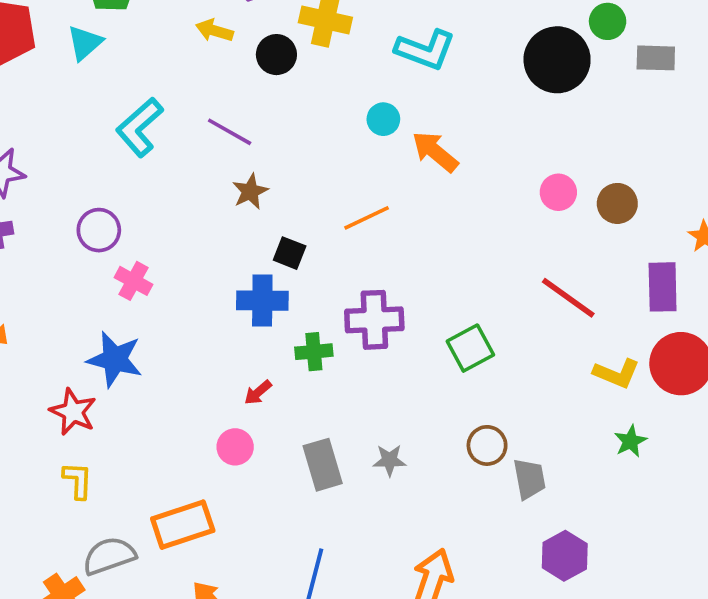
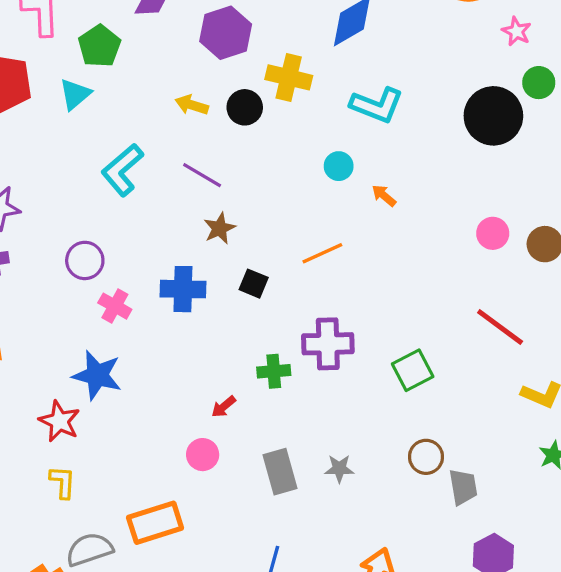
yellow arrow: (214, 31) -> (192, 105), moved
orange arrow: (435, 152) -> (384, 196), size x0.6
blue cross: (262, 301) -> (183, 289), moved

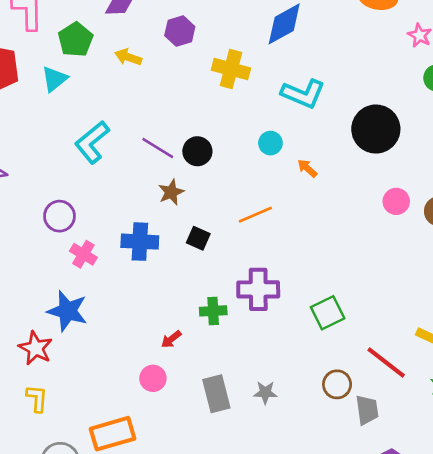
purple hexagon: (226, 33) -> (180, 31), size x0.7
yellow arrow: (192, 105) -> (128, 57), moved
black circle: (245, 107) -> (197, 151), moved
black circle: (493, 116) -> (376, 129), moved
red line: (500, 327) -> (386, 363), moved

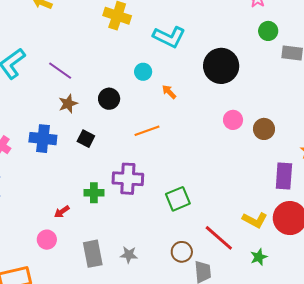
black circle: (197, 151) -> (109, 99), moved
orange line: (255, 215) -> (147, 131), moved

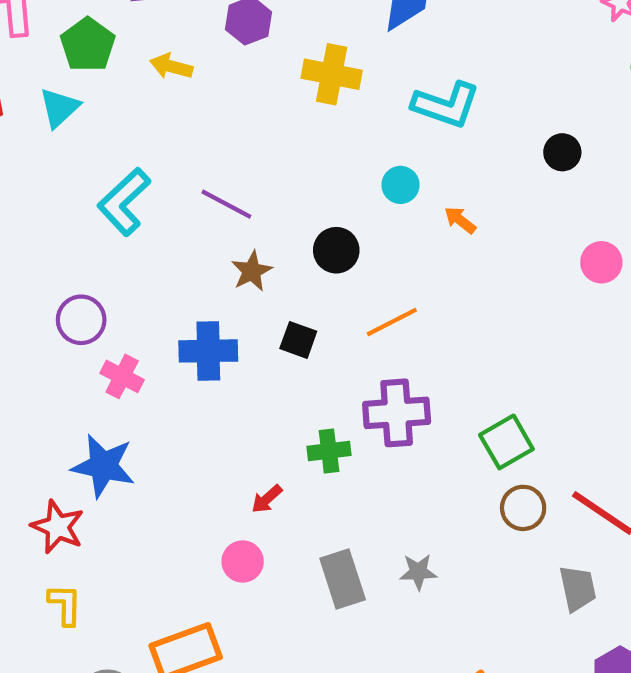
black circle: (221, 66) -> (562, 152), size x0.5
orange line: (147, 131) -> (392, 322), moved
brown circle: (182, 252) -> (523, 508), moved

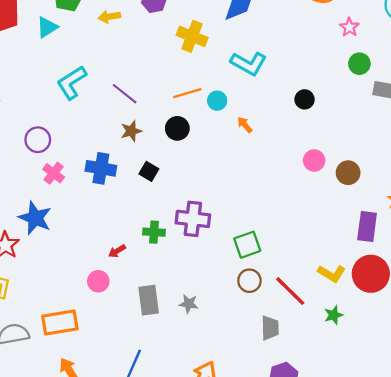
yellow arrow: (171, 66) -> (109, 17), turned -35
orange line: (392, 322) -> (187, 93), moved

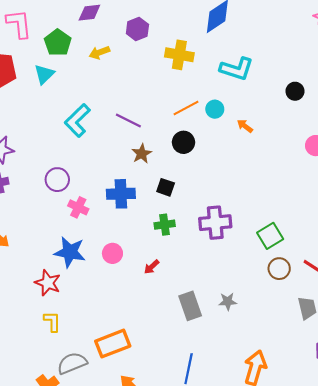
green cross: (154, 232) -> (165, 225), moved
pink circle: (98, 281) -> (112, 253), moved

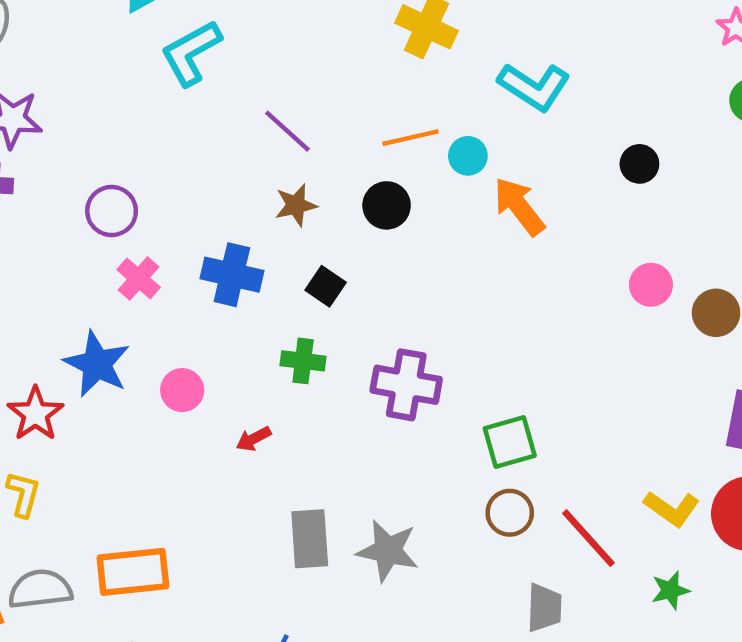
cyan L-shape: (77, 120) -> (191, 53), moved
orange arrow: (245, 126) -> (519, 206), size x1.8
gray star: (228, 301) -> (388, 551), size x1.6

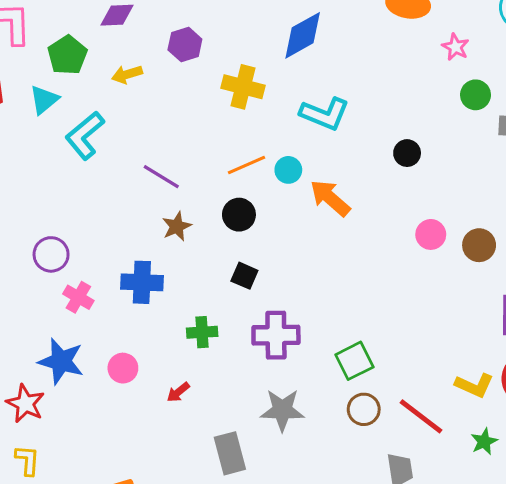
black square: (326, 286) -> (244, 276), moved
gray star: (388, 551) -> (282, 410), moved

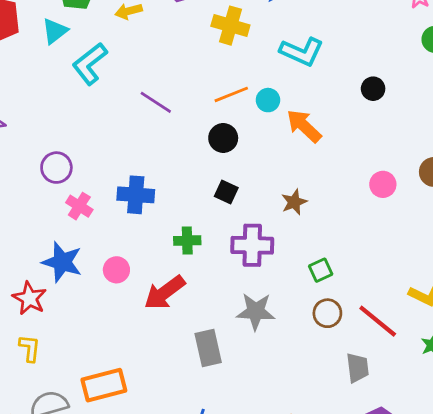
brown star: (177, 226) -> (294, 202), moved
pink circle: (431, 234) -> (383, 184), moved
green square: (354, 361) -> (321, 270), size x0.7
red arrow: (178, 392) -> (164, 293), size x2.0

